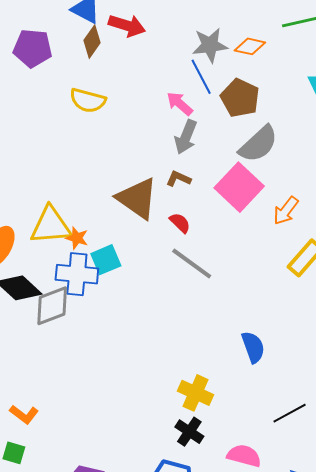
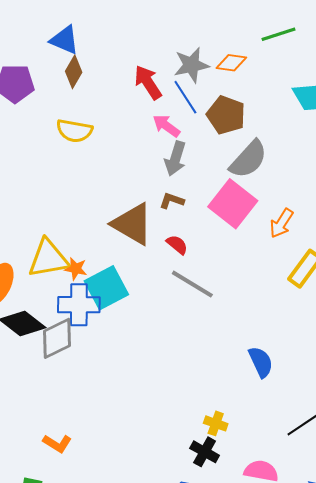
red arrow: (127, 26) -> (148, 82), moved, turned -135
cyan square: (106, 260) -> (106, 288), size x1.4
yellow cross: (196, 393) -> (216, 423), moved, size x0.7
orange L-shape: (24, 414) -> (57, 443), moved

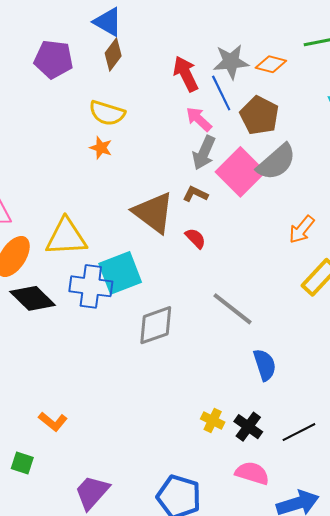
pink square: (233, 204) -> (240, 172), moved
orange star: (76, 269) -> (101, 148), moved
gray line: (192, 284) -> (232, 309), moved
gray diamond: (57, 338) -> (156, 325), moved
black cross: (205, 452) -> (248, 427), moved

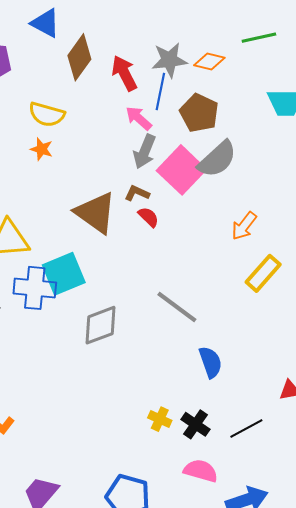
brown diamond: (113, 54) -> (79, 57), moved, size x1.4
blue line: (221, 93) -> (160, 91), turned 39
red semicircle: (195, 238) -> (148, 217), moved

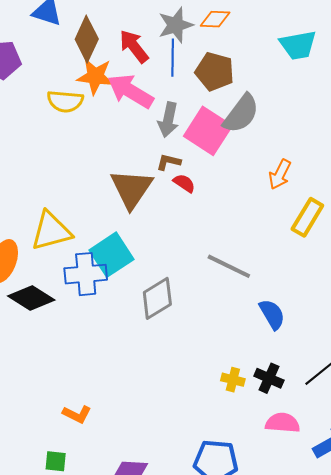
pink arrow: (139, 118) -> (130, 91), moved, size x1.6
orange star: (42, 149) -> (95, 76), moved, size x1.6
brown triangle: (96, 213) -> (132, 189), turned 39

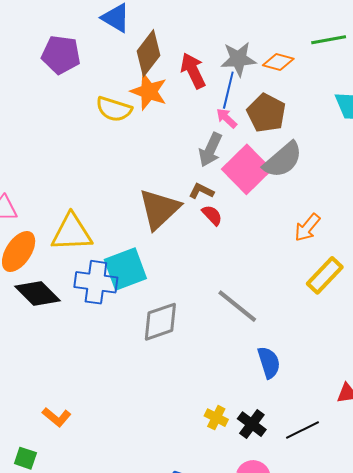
pink arrow: (130, 91) -> (227, 118), moved, size x0.5

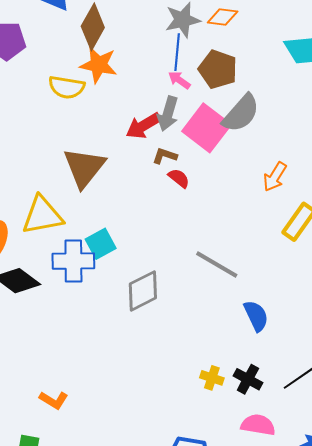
red arrow: (193, 71) -> (143, 126), moved, turned -87
brown triangle: (159, 209) -> (84, 167), moved
cyan square: (125, 269) -> (101, 244), size x0.7

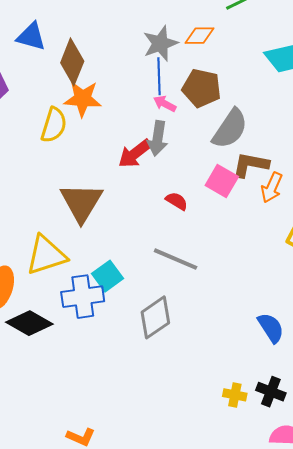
yellow semicircle: (67, 87) -> (54, 125), turned -75
pink square: (207, 128) -> (222, 181), moved, size x0.7
brown L-shape: (165, 156) -> (251, 165), moved, size x1.5
gray line: (217, 265) -> (176, 259), moved

